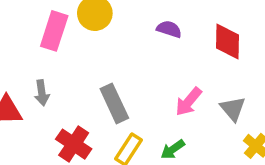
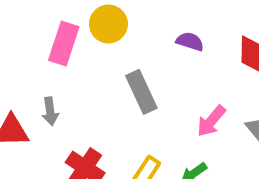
gray rectangle: (114, 103) -> (141, 92), moved

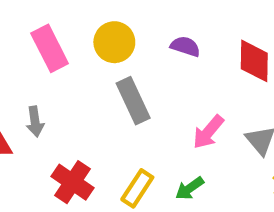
yellow circle: (108, 24) -> (114, 42), moved
pink rectangle: (64, 43) -> (50, 48), turned -45

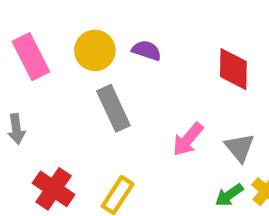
purple semicircle: (185, 46) -> (147, 50), moved
green arrow: (190, 188) -> (229, 195), moved

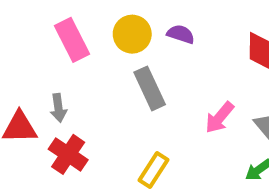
red cross: (54, 189) -> (68, 154), moved

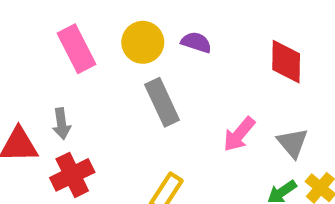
red cross: (68, 154) -> (72, 175), turned 30

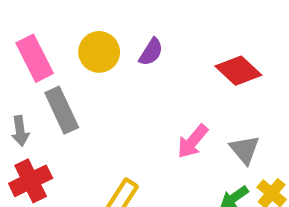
purple semicircle: (196, 42) -> (151, 52), turned 104
red diamond: (286, 62) -> (238, 71), turned -48
gray rectangle: (162, 102) -> (62, 110), moved

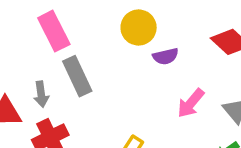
yellow circle: (99, 52) -> (139, 27), moved
purple semicircle: (151, 52) -> (166, 56), moved, turned 45

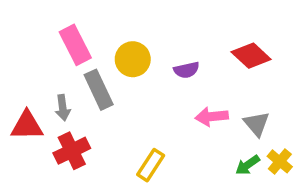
yellow circle: (139, 27) -> (133, 59), moved
pink arrow: (191, 103) -> (212, 117), turned 44

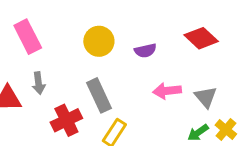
pink rectangle: (75, 45) -> (28, 37), moved
gray rectangle: (99, 90) -> (99, 95), moved
red cross: (72, 151) -> (66, 120), moved

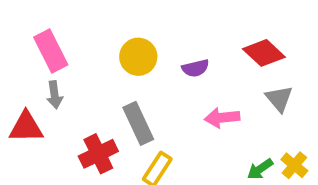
gray arrow: (39, 83) -> (55, 95), moved
gray triangle: (206, 97) -> (279, 99), moved

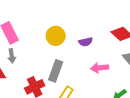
gray rectangle: (138, 123) -> (56, 71), turned 45

